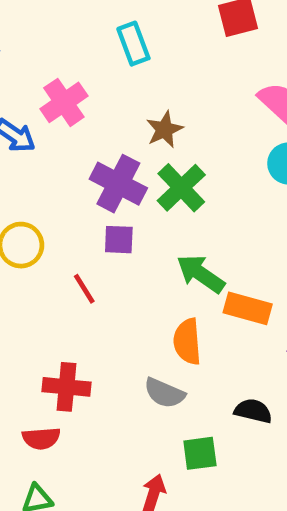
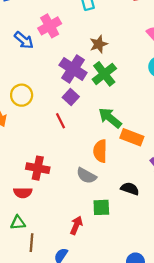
purple square: (119, 240) -> (71, 97), turned 35
red line: (84, 289) -> (60, 121), moved

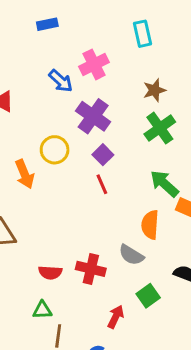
purple cross: (73, 69) -> (93, 116), moved
purple square: (71, 97) -> (103, 155), moved
red cross: (38, 168) -> (91, 269), moved
green square: (101, 207) -> (148, 296), turned -36

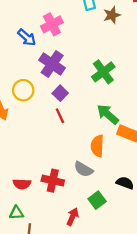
brown star: (154, 90) -> (112, 15), moved

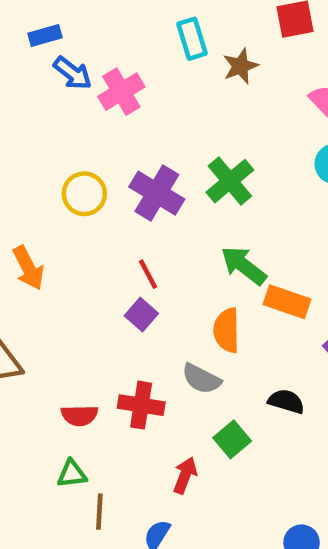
blue arrow: (27, 37) -> (73, 73), moved
purple cross: (52, 64) -> (157, 193), moved
yellow circle: (23, 90) -> (84, 194), moved
purple square: (60, 93) -> (141, 315), moved

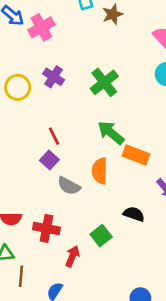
purple cross: (157, 193) -> (54, 77), moved, size x0.7
gray semicircle: (201, 379) -> (69, 186), moved
red cross: (141, 405) -> (46, 228), moved

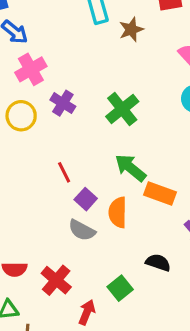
pink cross: (41, 27) -> (31, 69), moved
purple square: (49, 160) -> (86, 199), moved
red cross: (46, 228) -> (56, 280), turned 30

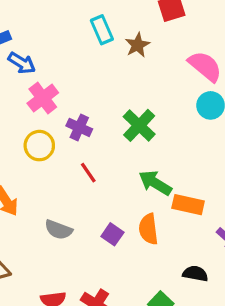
red line: (64, 172) -> (88, 173), moved
purple square: (86, 199) -> (112, 234), moved
gray semicircle: (82, 230) -> (59, 230), moved

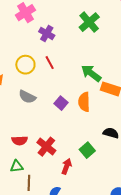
green cross: (139, 125) -> (89, 22), moved
yellow circle: (39, 146) -> (25, 65), moved

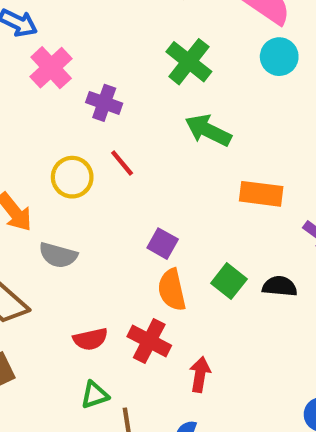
green arrow: (91, 73) -> (208, 130), moved
gray semicircle: (27, 97) -> (58, 255), moved
orange semicircle: (84, 102) -> (172, 290), moved
green square: (87, 150) -> (229, 281), moved

